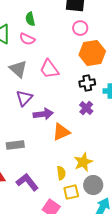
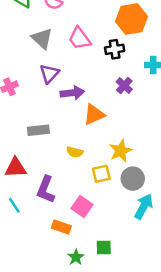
black cross: (87, 83) -> (115, 49), moved
yellow semicircle: (61, 173) -> (75, 152), moved, turned 112
purple L-shape: (27, 182) -> (46, 189), moved, turned -120
yellow square: (71, 192) -> (101, 174), moved

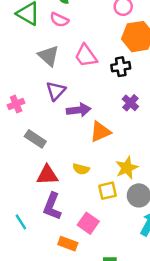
gray rectangle: (38, 130) -> (35, 139), moved, turned 40
red triangle: (15, 168) -> (47, 175), moved

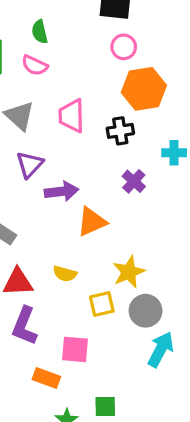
pink trapezoid: (86, 56) -> (72, 116), turned 35
pink square: (88, 223) -> (75, 349), turned -30

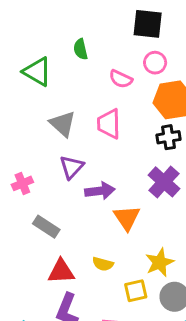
pink semicircle: (35, 65) -> (121, 79), moved
black cross: (120, 131) -> (168, 137), moved
purple cross: (134, 181) -> (164, 182), size x1.5
orange triangle: (92, 222) -> (127, 218), turned -40

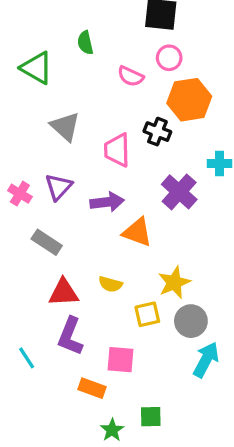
pink trapezoid: (109, 124) -> (117, 150), moved
black cross: (168, 137) -> (157, 132), moved, turned 30
purple triangle: (72, 167) -> (58, 187), moved
pink cross: (22, 183) -> (20, 194), turned -36
orange triangle: (127, 218) -> (137, 232), turned -36

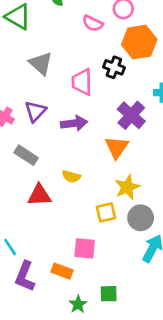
orange triangle: (137, 232) -> (117, 147), moved, turned 45
yellow semicircle: (110, 284) -> (71, 176), moved
purple L-shape: (70, 336) -> (25, 276), moved

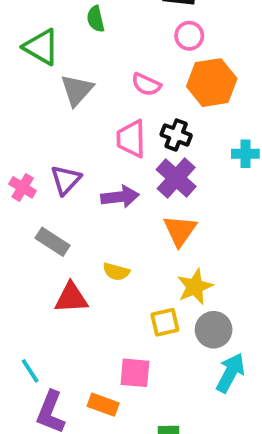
pink semicircle: (93, 23) -> (146, 84), moved
gray triangle: (41, 63) -> (77, 90), moved, turned 30
black cross: (114, 67) -> (176, 135), moved
purple cross: (131, 115) -> (176, 178), moved

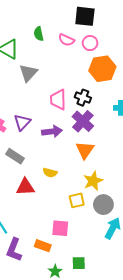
pink semicircle: (146, 84) -> (66, 40), moved

